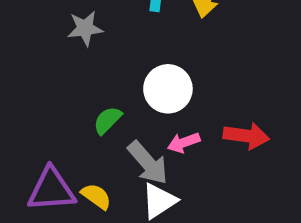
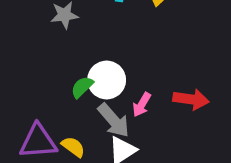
white circle: (168, 89) -> (107, 80), moved
pink arrow: (184, 143) -> (142, 105), turned -40

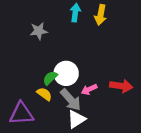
pink arrow: (142, 105) -> (89, 89), turned 35
yellow semicircle: (73, 147) -> (44, 94), moved

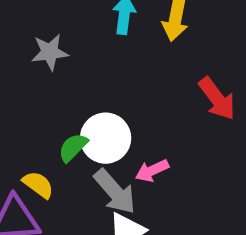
red arrow: (121, 86) -> (217, 99), moved, turned 45
yellow semicircle: (44, 94) -> (38, 185), moved

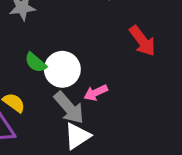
green semicircle: (73, 147) -> (36, 63), moved, turned -95

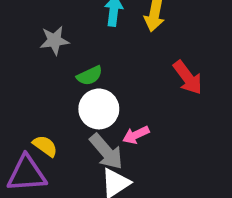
green semicircle: (36, 63) -> (90, 76), moved, turned -65

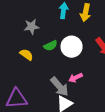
white circle: (99, 109) -> (72, 47), moved
yellow semicircle: (45, 146) -> (27, 55), moved

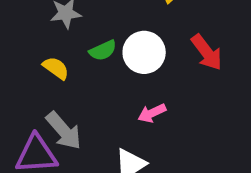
gray arrow: (60, 87) -> (64, 131), moved

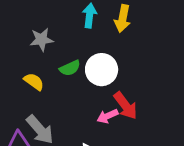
red arrow: (207, 52) -> (126, 106), moved

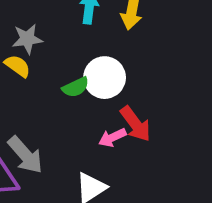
green semicircle: (70, 68) -> (76, 87), moved
yellow semicircle: (34, 82) -> (18, 66), moved

